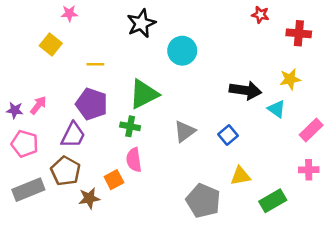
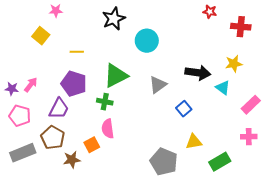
gray triangle: (185, 131) -> (158, 85), moved

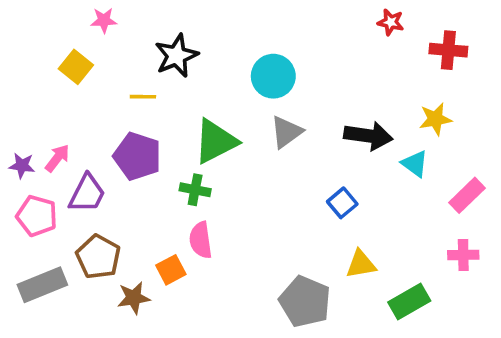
black star: (114, 19) -> (176, 56), moved
gray triangle: (158, 85) -> (286, 132), moved
purple trapezoid: (59, 109) -> (87, 193), moved

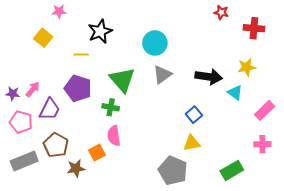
green triangle: (216, 141) -> (122, 80), turned -44
yellow triangle: (361, 264) -> (192, 143), moved

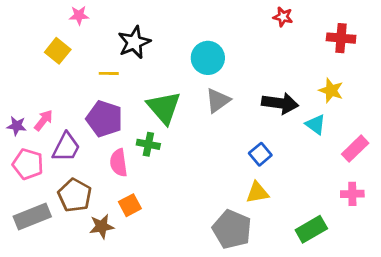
red star: (221, 12) -> (283, 17), moved
yellow star: (247, 67) -> (331, 90), turned 30
pink semicircle: (114, 136) -> (119, 163), moved

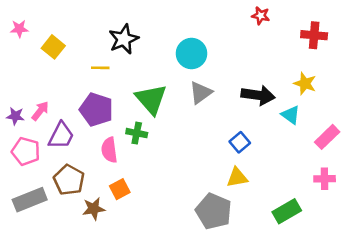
pink star: (79, 15) -> (19, 29), moved

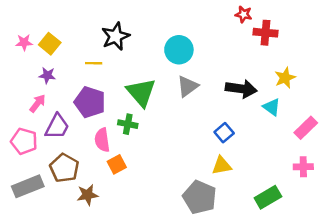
pink star: (19, 29) -> (24, 42), moved
red cross: (314, 35) -> (265, 33), moved
yellow star: (305, 83) -> (285, 78), turned 30
purple star: (15, 116) -> (47, 75), moved
orange square: (120, 189) -> (117, 164), moved

